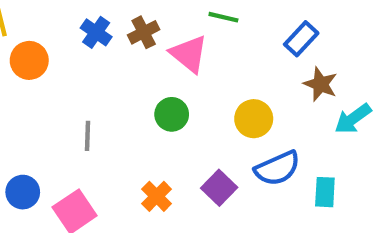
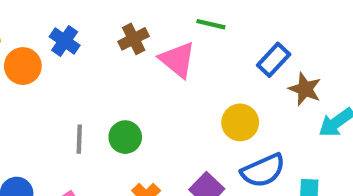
blue cross: (96, 32) -> (65, 41), moved
blue rectangle: (301, 39) -> (274, 60), moved
green circle: (172, 114) -> (125, 137), moved

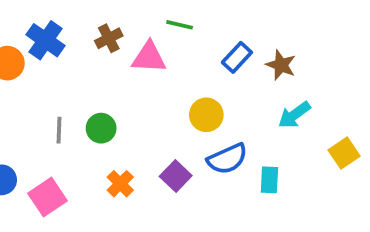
blue cross: (65, 41) -> (46, 40), size x1.4
pink triangle: (177, 60) -> (149, 57), turned -36
brown star: (305, 89) -> (281, 65), moved

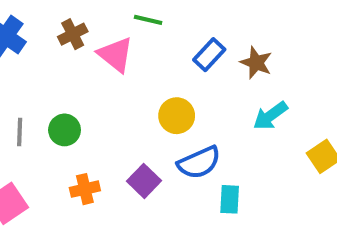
pink triangle: (149, 57) -> (115, 55), turned 36
cyan rectangle: (269, 180) -> (230, 199), moved
orange cross: (120, 184) -> (85, 189), turned 32

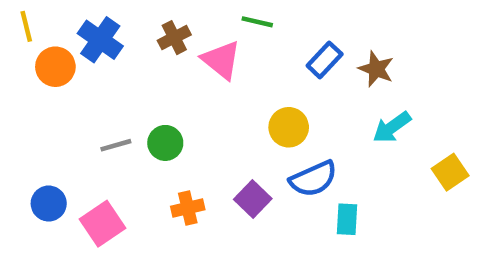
gray line: (20, 132) -> (116, 145), turned 72

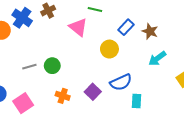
brown cross: (174, 38) -> (48, 11), moved
yellow circle: (289, 127) -> (109, 49), moved
orange cross: (188, 208) -> (63, 96), turned 32

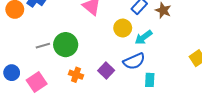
cyan arrow: (157, 58) -> (143, 37), moved
green circle: (52, 66) -> (66, 45), size x1.5

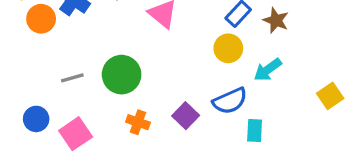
yellow circle: (123, 28) -> (228, 48), moved
cyan arrow: (143, 37) -> (268, 70), moved
gray line: (43, 46) -> (72, 78), moved

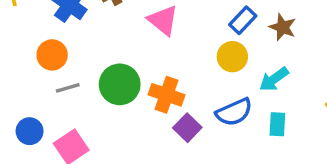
orange circle: (41, 19) -> (52, 55), moved
orange cross: (138, 122) -> (166, 95), moved, size x1.4
cyan rectangle: (255, 130) -> (277, 124), moved

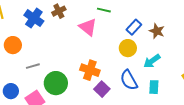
orange circle: (52, 55) -> (13, 45), moved
green circle: (120, 84) -> (56, 83), moved
blue semicircle: (234, 112) -> (129, 80), turned 85

